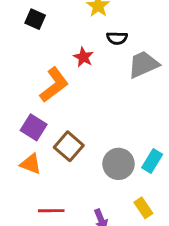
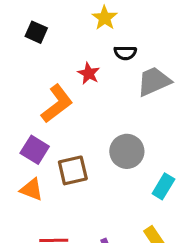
brown square: (69, 146) -> (73, 170), turned 36
gray circle: (118, 164) -> (127, 151), moved

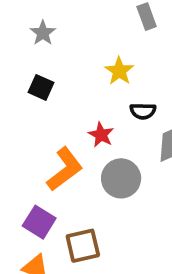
gray circle: (127, 151) -> (121, 178), moved

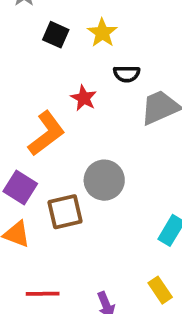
black square: (41, 87) -> (56, 35), moved
gray circle: (121, 178) -> (104, 180), moved

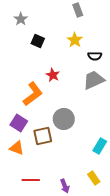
yellow star: (102, 33) -> (75, 40), moved
black semicircle: (127, 74) -> (95, 56), moved

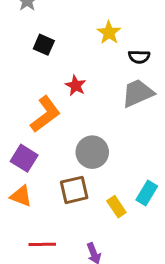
black square: (38, 41) -> (44, 45), moved
brown square: (43, 136) -> (74, 190), moved
yellow rectangle: (94, 178) -> (116, 207), moved

